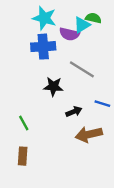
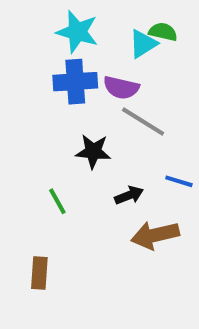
purple semicircle: (69, 34) -> (121, 88), moved
green line: (24, 123) -> (57, 201), moved

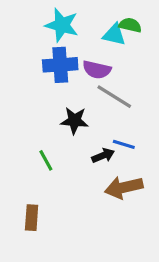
cyan triangle: (143, 44) -> (114, 35), turned 45
blue line: (179, 181) -> (124, 144), moved

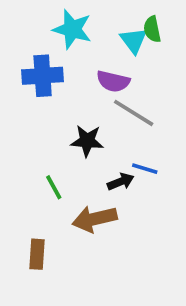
green semicircle: (130, 25) -> (152, 29), turned -115
cyan triangle: (114, 35) -> (134, 40), turned 40
blue cross: (60, 65) -> (43, 76), moved
brown arrow: (124, 187) -> (95, 219), moved

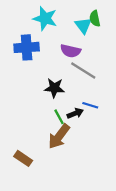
green line: (54, 187) -> (59, 117), moved
brown arrow: (95, 219) -> (59, 136), turned -40
brown rectangle: (37, 254) -> (23, 158), turned -60

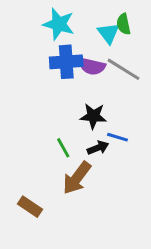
blue cross: (27, 47) -> (66, 62), moved
gray line: (83, 71) -> (124, 69), moved
black star: (54, 88) -> (93, 116), moved
green line: (59, 117) -> (63, 148), moved

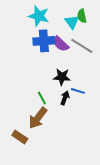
purple semicircle: (92, 66) -> (61, 44), turned 30
black arrow: (98, 148) -> (65, 98), turned -48
brown arrow: (77, 178) -> (38, 118), moved

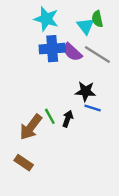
black star: (62, 77) -> (85, 91), moved
black arrow: (65, 98) -> (68, 119), moved
brown arrow: (38, 118) -> (31, 127), moved

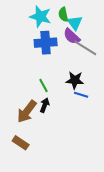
green semicircle: (97, 19) -> (63, 14), moved
purple semicircle: (72, 52) -> (72, 36), moved
green line: (50, 116) -> (43, 85), moved
black arrow: (68, 119) -> (45, 105), moved

